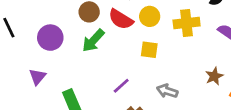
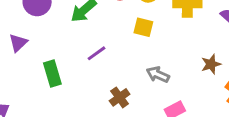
purple line: (121, 86) -> (96, 53), moved

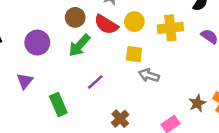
brown star: (211, 64) -> (197, 103), moved
gray arrow: (158, 75) -> (149, 75), moved

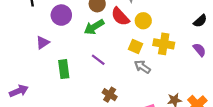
yellow cross: (170, 28) -> (164, 44), moved
purple line: (95, 82) -> (98, 60), turned 64
brown cross: (120, 119) -> (110, 95), turned -32

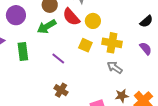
purple line: (98, 60) -> (58, 58), moved
gray arrow: (142, 67) -> (115, 67), moved
green rectangle: (64, 69) -> (23, 52), moved

